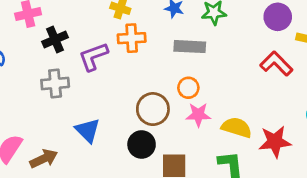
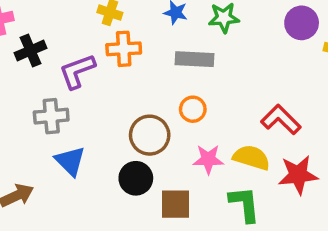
red L-shape: (276, 64) -> (281, 120), moved
gray cross: (55, 83) -> (51, 116), moved
pink star: (198, 115) -> (208, 159), moved

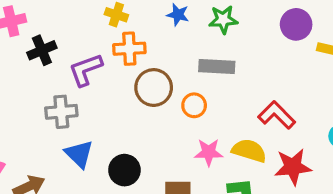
gray rectangle: (195, 59) -> (217, 66), moved
brown circle: (150, 135) -> (154, 88), moved
black circle: (136, 178) -> (124, 170), moved

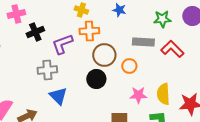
green star: (223, 20) -> (162, 19), moved
red L-shape: (277, 115) -> (172, 49), moved
yellow semicircle: (249, 151) -> (163, 94), turned -110
black circle: (124, 170) -> (96, 79), moved

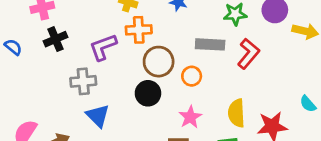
black cross: (35, 32) -> (55, 39), moved
red L-shape: (172, 49) -> (248, 54), turned 85
pink star: (138, 95) -> (190, 117), moved, turned -30

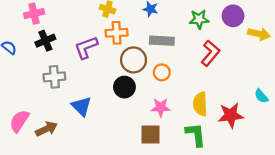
gray rectangle: (210, 44) -> (162, 41), moved
gray cross: (83, 81) -> (54, 77), moved
pink star: (190, 117) -> (161, 107), turned 30

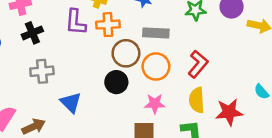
purple L-shape: (86, 47) -> (76, 22), moved, turned -65
red L-shape: (210, 53) -> (198, 64), moved
orange circle: (162, 72) -> (156, 67), size x1.5

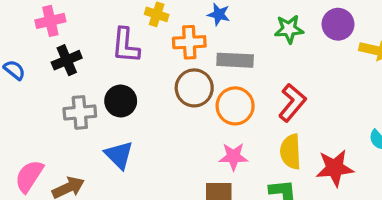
orange cross: (108, 25) -> (189, 42), moved
black circle: (116, 82) -> (121, 101), moved

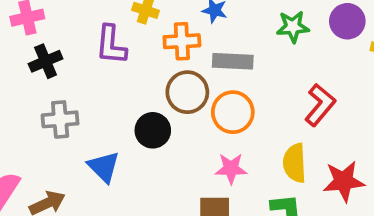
black circle: (121, 101) -> (153, 130), moved
red L-shape: (292, 103) -> (320, 105), moved

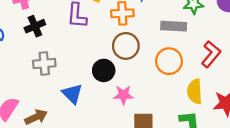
gray rectangle: (233, 61) -> (174, 26), moved
orange circle: (233, 112) -> (169, 61), moved
pink star: (231, 169) -> (123, 95), moved

